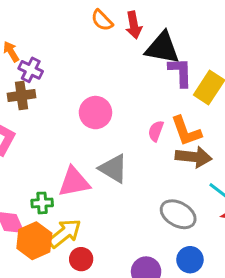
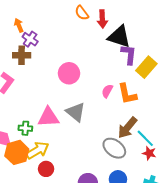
brown arrow: (194, 157) -> (127, 128), moved, turned 115

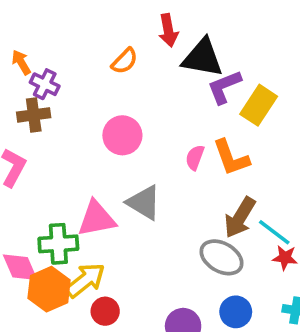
orange semicircle: (82, 13) -> (125, 61), moved, turned -91
purple L-shape: (129, 54) -> (224, 87), turned -110
green cross: (25, 128) -> (58, 244), size x1.5

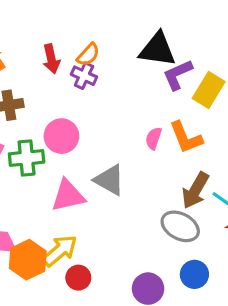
red arrow: (168, 30) -> (51, 59), moved
purple cross: (45, 84) -> (84, 76), moved
pink circle: (122, 135) -> (61, 136), moved
green cross: (58, 244) -> (27, 158), moved

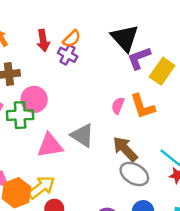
black triangle: (157, 49) -> (125, 38), turned 36
pink circle: (61, 136) -> (34, 99), moved
brown arrow: (195, 190) -> (125, 149), moved, turned 104

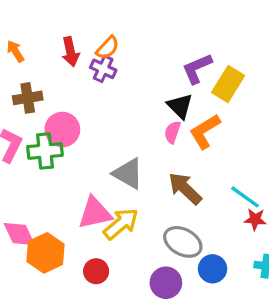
black triangle: (125, 38) -> (180, 106), moved, size x0.7
orange L-shape: (142, 106) -> (205, 131), turned 80
pink triangle: (50, 146) -> (95, 213), moved
gray ellipse: (134, 174) -> (183, 242), moved
yellow arrow: (41, 187) -> (121, 224), moved

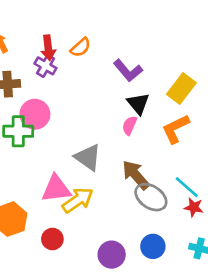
purple L-shape: (197, 68) -> (128, 71), moved, turned -112
purple cross: (103, 69) -> (45, 66), moved
orange L-shape: (205, 131) -> (176, 129), moved
gray ellipse: (183, 242) -> (151, 197), moved

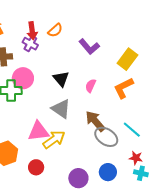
black triangle: (138, 104) -> (61, 79), moved
red star: (194, 207) -> (136, 158), moved

